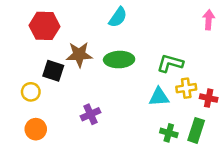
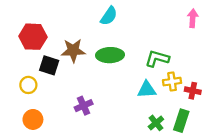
red hexagon: (44, 26) -> (33, 37), moved
green cross: (169, 133) -> (156, 123), turned 35

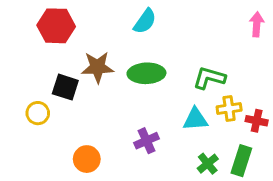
red hexagon: (33, 37) -> (56, 26), moved
purple cross: (84, 106) -> (146, 141), moved
orange circle: (33, 119) -> (87, 159), moved

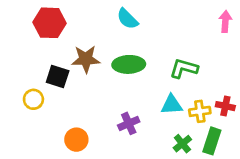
cyan semicircle: (145, 21) -> (127, 19), turned 100
yellow cross: (229, 109) -> (200, 111), moved

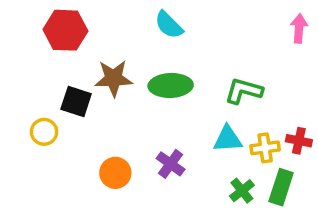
purple cross: (129, 123) -> (171, 164), turned -30
orange circle: (76, 140) -> (115, 173), moved

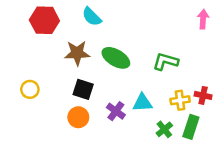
cyan semicircle: (169, 25) -> (92, 17), moved
green ellipse: (171, 85) -> (116, 58), turned 32
black square: (76, 102) -> (83, 89), moved
cyan triangle: (228, 139) -> (143, 103), moved

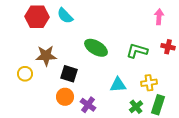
cyan semicircle: (92, 17) -> (65, 16), moved
pink arrow: (203, 19) -> (159, 17), moved
brown star: (77, 53) -> (46, 56), moved
red cross: (203, 95) -> (168, 47), moved
purple cross: (116, 111) -> (88, 105), moved

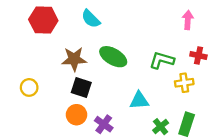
cyan semicircle: (65, 16) -> (91, 19), moved
brown star: (46, 56) -> (74, 59), moved
yellow cross: (149, 83) -> (184, 83), moved

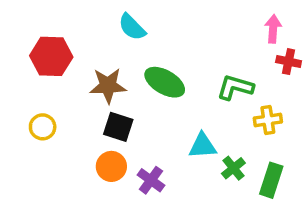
red hexagon: (43, 20) -> (51, 56), moved
red cross: (198, 56) -> (289, 62), moved
green cross: (161, 127) -> (233, 168), moved

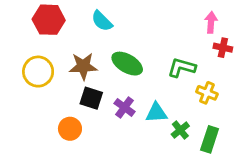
red hexagon: (51, 56) -> (49, 20), moved
yellow cross: (268, 120) -> (207, 93), turned 30
yellow circle: (43, 127) -> (38, 72), moved, size x1.5
orange circle: (111, 166) -> (70, 129), moved
purple cross: (151, 180) -> (124, 107), moved

